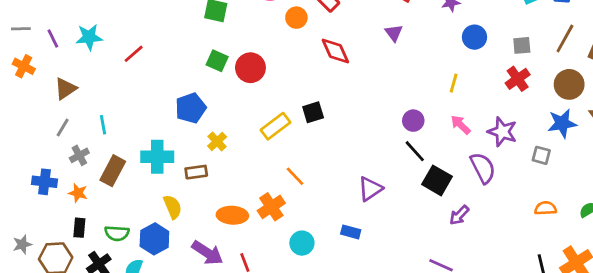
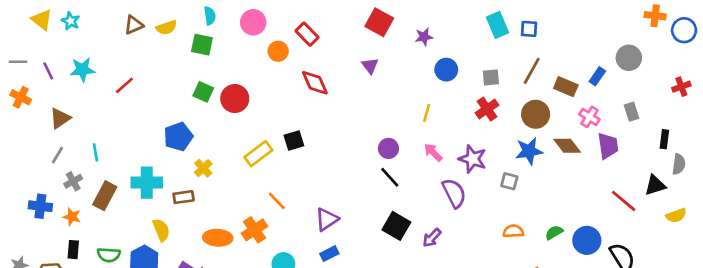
black square: (437, 180) -> (396, 226), moved
purple triangle: (370, 189) -> (327, 219), moved
blue rectangle: (351, 232) -> (329, 254), turned -42

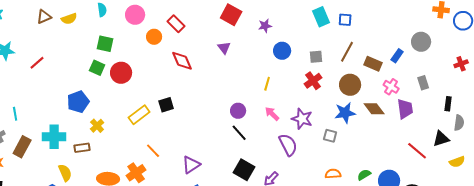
green square: (202, 45) -> (105, 44), moved

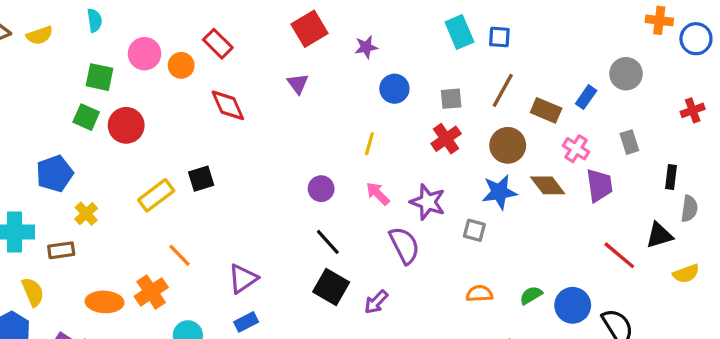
pink circle: (135, 15) -> (145, 54), moved
red square: (231, 15) -> (309, 29), turned 30
black line: (239, 133) -> (328, 242), moved

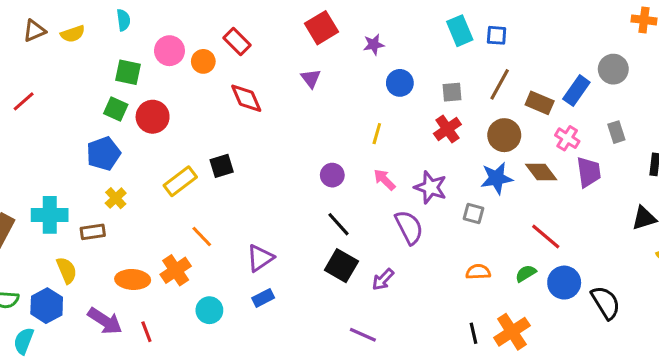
blue rectangle: (586, 97) -> (576, 91), size x1.4
blue pentagon: (55, 174) -> (103, 154), moved
red line: (619, 255) -> (546, 236), moved

